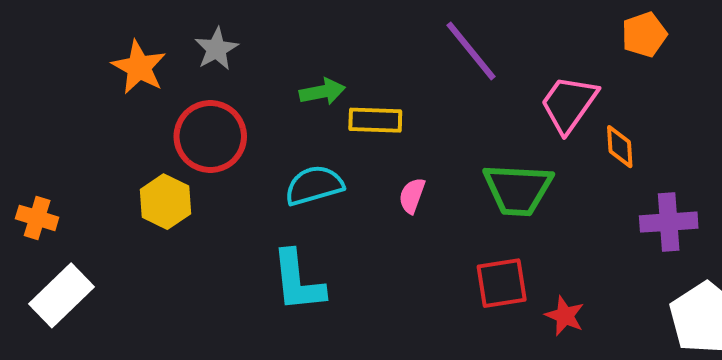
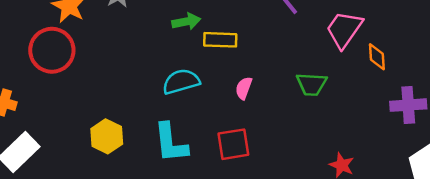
red circle: (210, 136) -> (52, 50), moved
green trapezoid: (518, 189) -> (312, 84), size x0.7
yellow hexagon: (165, 202) -> (107, 136), moved
red square: (502, 283) -> (233, 144), moved

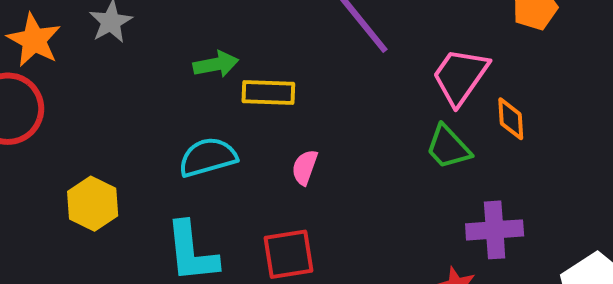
green trapezoid: (312, 84) -> (448, 147), moved, turned 44
purple cross: (408, 105) -> (495, 230), moved
yellow hexagon: (107, 136) -> (93, 204), moved

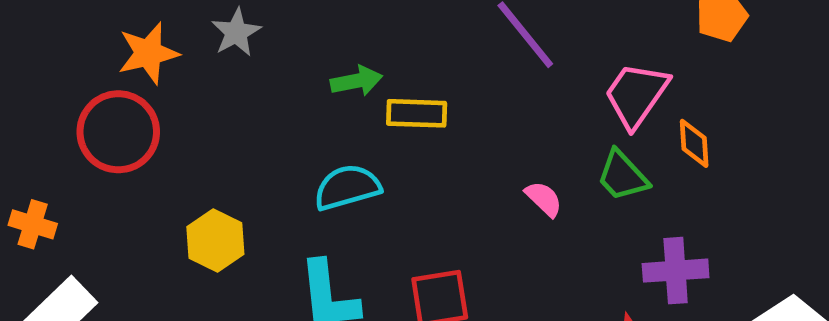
orange star: (34, 40) -> (148, 53), turned 30
pink semicircle: (305, 167) -> (544, 199), moved, turned 114

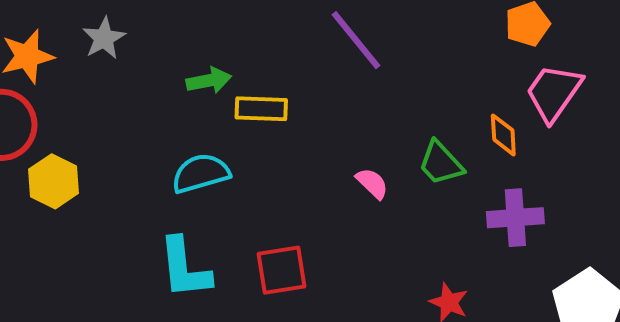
pink trapezoid: (636, 95) -> (554, 93), moved
yellow hexagon: (215, 240) -> (53, 181), moved
purple cross: (676, 271) -> (515, 218), moved

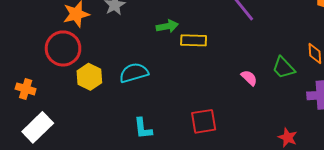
cyan semicircle: (201, 173) -> (134, 73), moved
cyan L-shape: (185, 268) -> (143, 128), moved, size x0.7

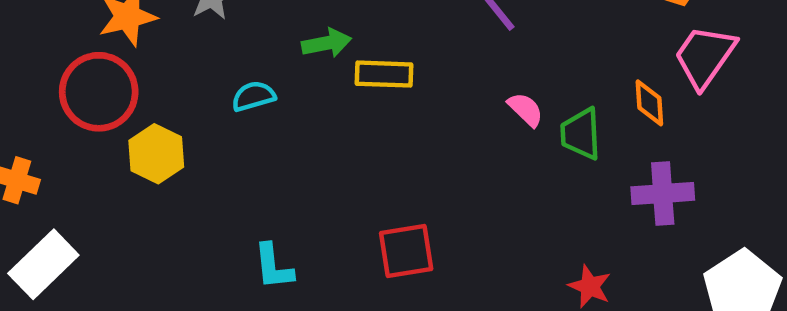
green trapezoid: (284, 68) -> (581, 134), turned 40
cyan semicircle: (134, 73) -> (254, 96), moved, size x0.7
pink semicircle: (249, 78) -> (526, 109), moved

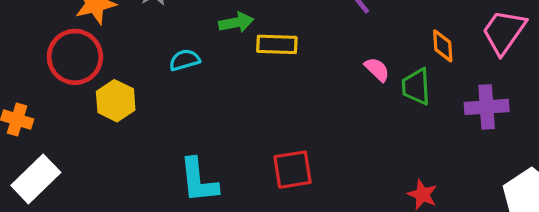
orange diamond: (649, 103) -> (443, 46), moved
purple cross: (663, 194) -> (487, 107), moved
cyan L-shape: (273, 267) -> (199, 181), size x1.4

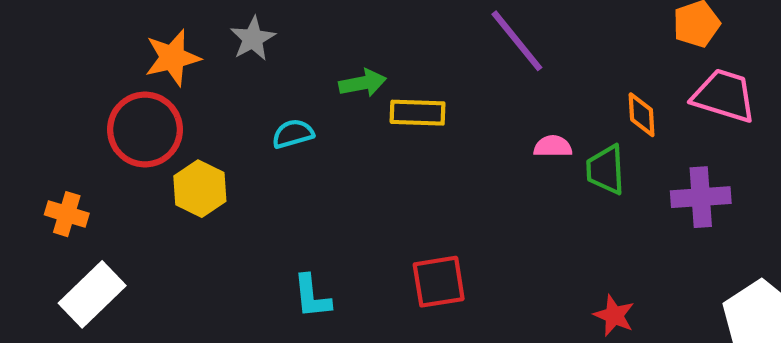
pink trapezoid: (504, 32) -> (724, 96), turned 72
pink semicircle: (377, 69) -> (553, 146), turned -44
cyan L-shape: (199, 181) -> (312, 296), size x0.7

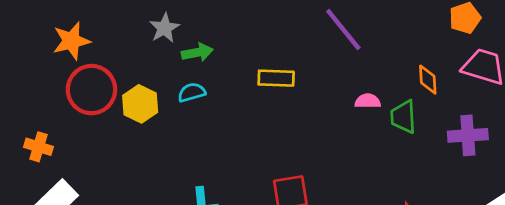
orange star: (172, 58) -> (71, 41), moved
green arrow: (363, 83) -> (197, 52), moved
yellow hexagon: (200, 189) -> (140, 104), moved

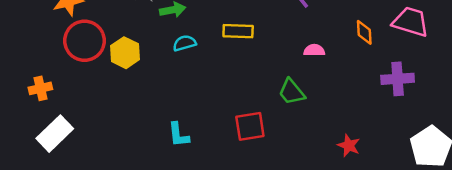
cyan semicircle: (192, 92) -> (184, 43), moved
green trapezoid: (403, 117) -> (292, 92), moved, turned -36
orange cross: (39, 147) -> (40, 88), turned -30

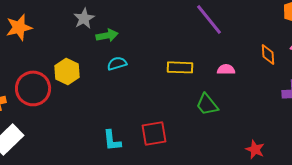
yellow rectangle: (238, 31) -> (180, 67), moved
red circle: (85, 41) -> (33, 88), moved
red square: (250, 126) -> (154, 133), moved

